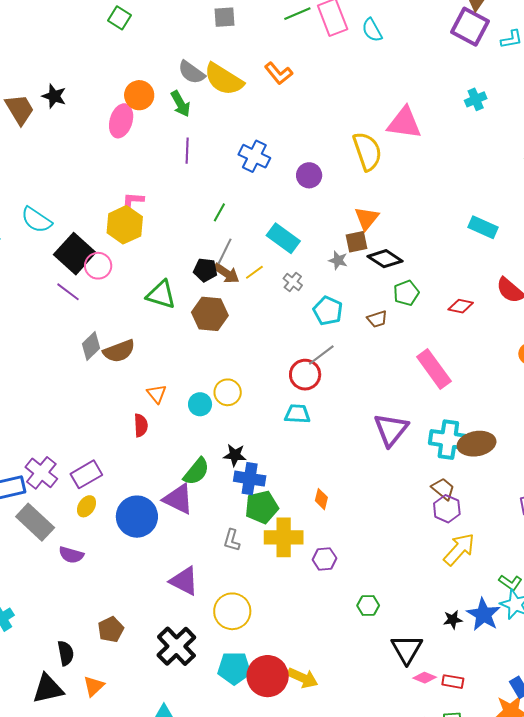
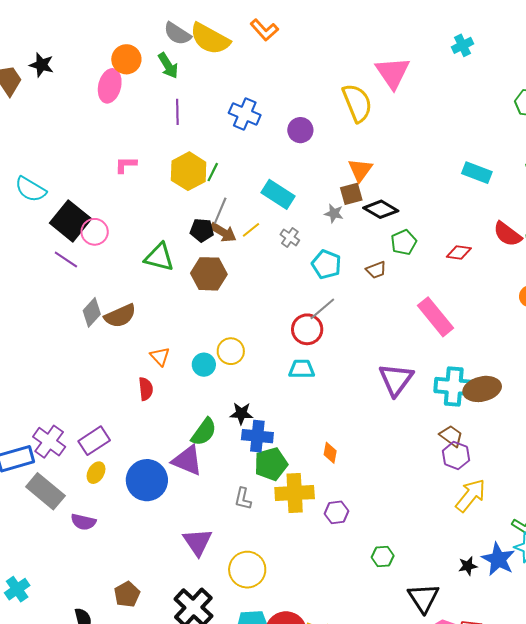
pink triangle: (404, 123) -> (393, 73), turned 51
yellow hexagon: (125, 225) -> (189, 171), moved
purple triangle: (184, 581) -> (198, 542), turned 32

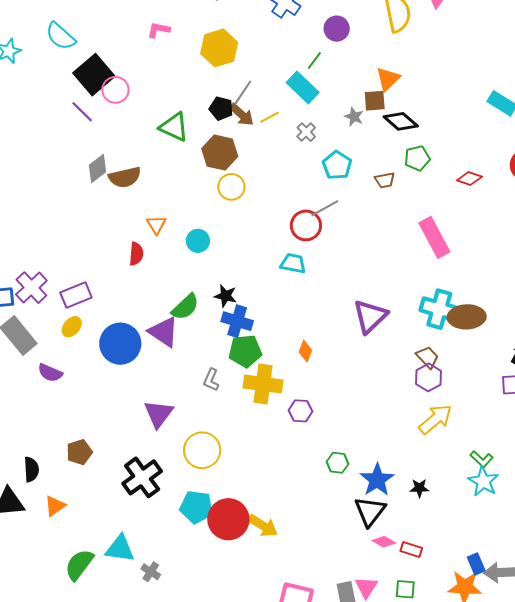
green line: (213, 172) -> (314, 60), moved
yellow circle: (231, 351) -> (231, 187), moved
purple triangle: (396, 380) -> (370, 316), moved
blue star: (498, 559) -> (377, 480), moved

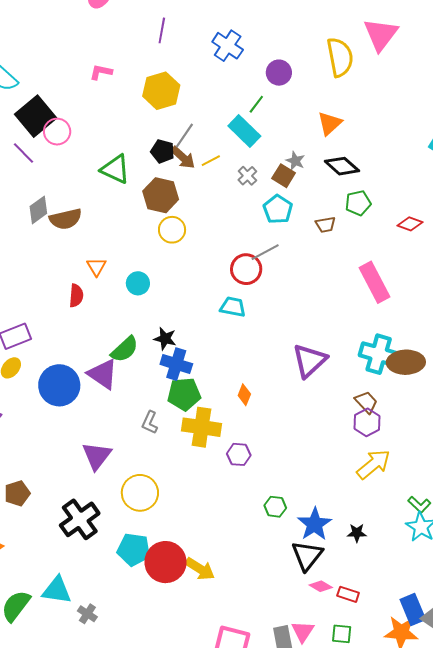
brown square: (375, 101) -> (284, 176), moved, turned 35
blue rectangle: (476, 564) -> (413, 609), size x1.4

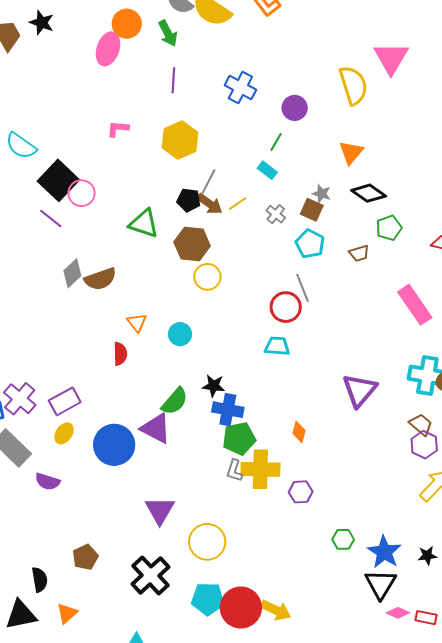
cyan rectangle: (244, 131) -> (267, 170), size x0.6
gray line: (265, 252) -> (303, 288), turned -76
gray L-shape: (150, 422) -> (234, 471), moved

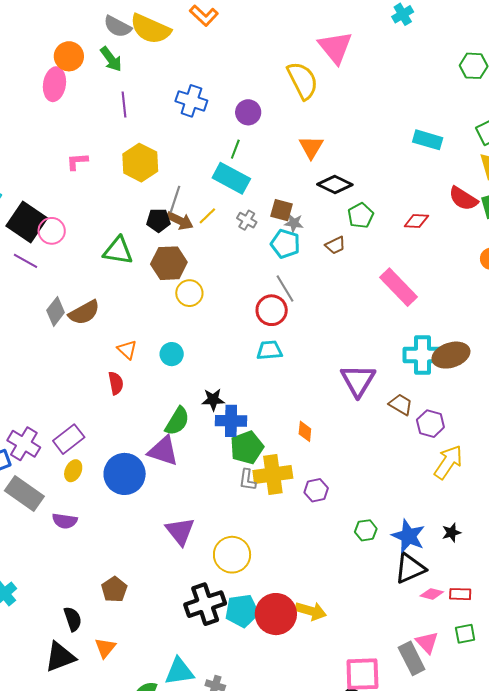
cyan rectangle: (267, 170) -> (231, 178), size x1.8
gray star: (322, 194) -> (294, 223), moved
brown trapezoid: (421, 425) -> (401, 404), moved
black cross: (151, 575) -> (205, 604), moved, turned 33
black triangle: (381, 584) -> (410, 568), turned 44

